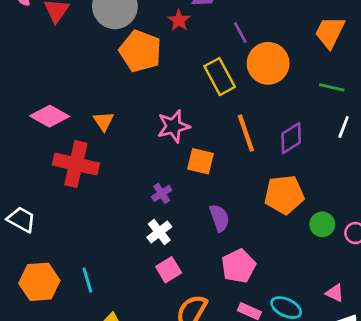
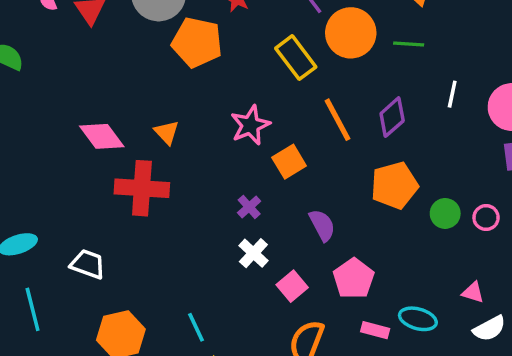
green line: (332, 87) -> (409, 44), moved
pink diamond: (50, 116) -> (102, 136), turned 33
orange square: (200, 161) -> (289, 162), turned -36
pink square: (169, 270) -> (292, 286), moved
cyan line: (87, 280) -> (196, 327), moved

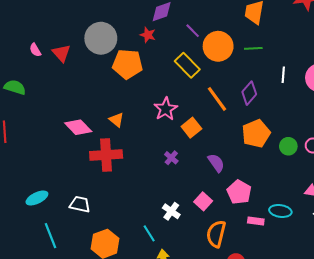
white cross: (253, 253) -> (171, 211), moved

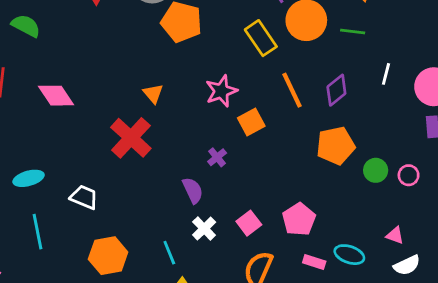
pink diamond: (78, 127) -> (56, 96), moved
red cross: (106, 155) -> (131, 138), turned 36
purple semicircle: (216, 163) -> (193, 190), moved

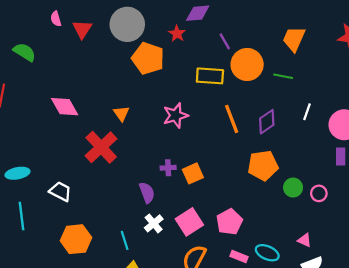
yellow rectangle: (261, 38) -> (210, 76), turned -56
pink diamond: (56, 96) -> (65, 107), moved
orange square: (251, 122) -> (193, 173), moved
purple cross: (217, 157) -> (168, 168), turned 32
pink square: (249, 223) -> (189, 222), size x1.4

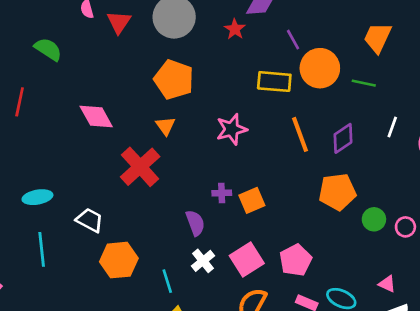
orange pentagon: (148, 58) -> (174, 80), moved
orange hexagon: (76, 239) -> (119, 260), moved

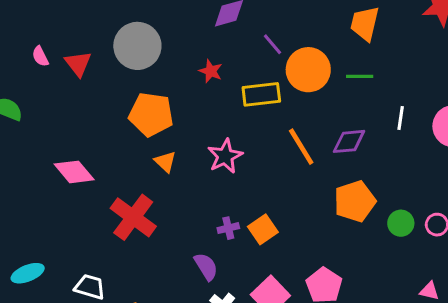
red star: (235, 29) -> (211, 71), moved
orange triangle: (165, 126) -> (165, 162), moved
purple diamond: (343, 138) -> (349, 141), turned 40

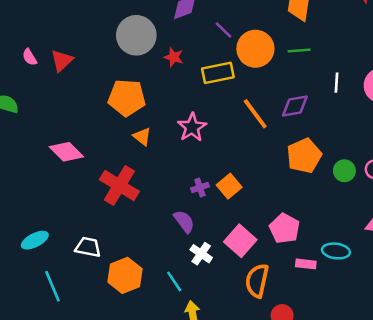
gray circle: (137, 46) -> (136, 35), moved
red triangle: (78, 64) -> (62, 61), turned 30

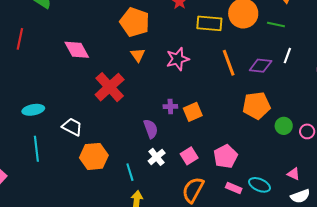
white line: (336, 83) -> (287, 56), moved
pink square: (240, 241) -> (189, 156), size x0.7

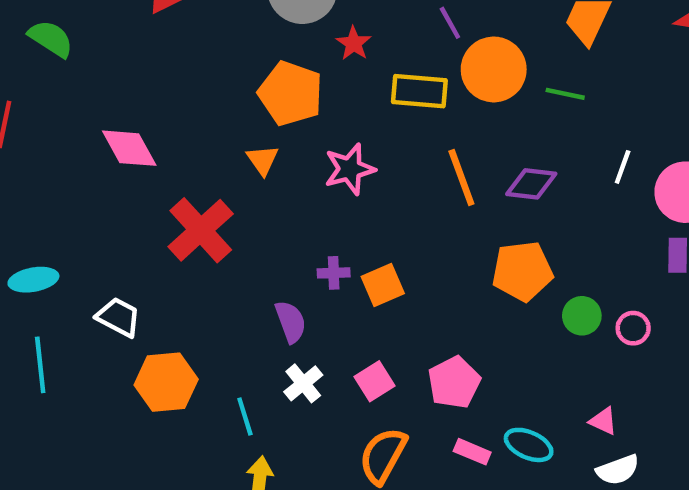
orange pentagon: (135, 22) -> (291, 93), moved
white line: (287, 56) -> (623, 167), moved

